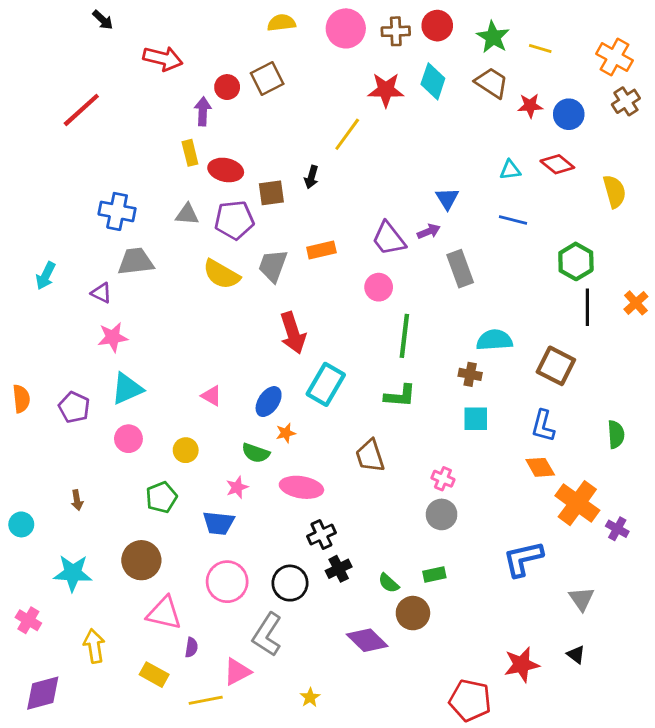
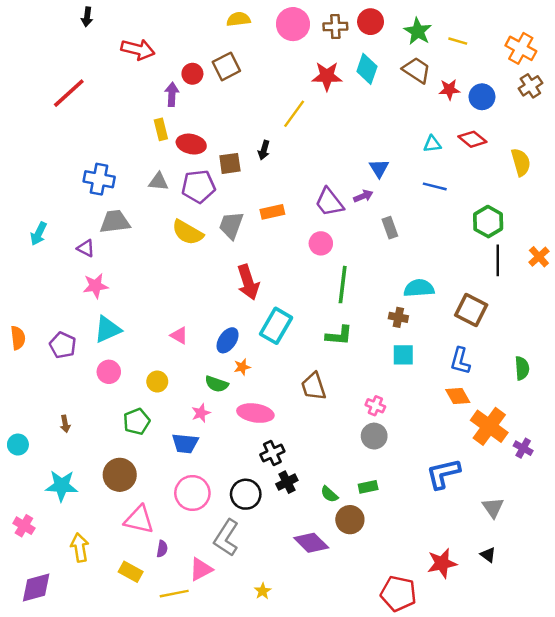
black arrow: (103, 20) -> (87, 17), turned 54
gray rectangle: (460, 269) -> (390, 228), size x0.7

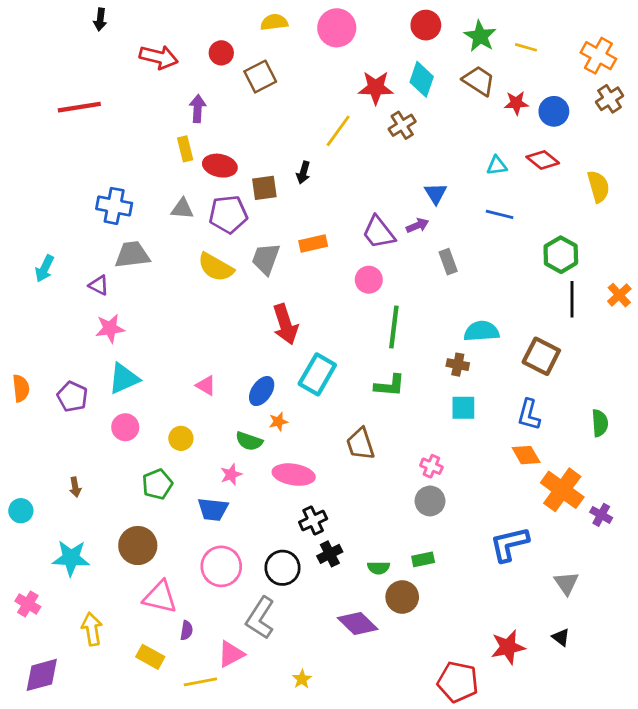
brown cross: (335, 26) -> (402, 125), moved, turned -30
red circle: (192, 74) -> (221, 53), moved
red line: (69, 93) -> (79, 107), turned 33
green semicircle: (329, 494) -> (379, 568), turned -42

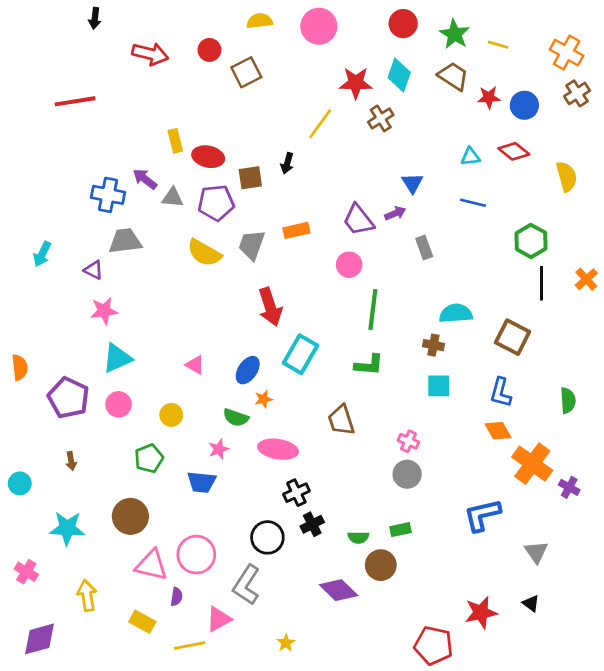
purple arrow: (198, 109) -> (145, 179), moved, turned -55
purple pentagon: (72, 397) -> (68, 398), moved, size x1.4
pink circle: (221, 566) -> (196, 555), moved

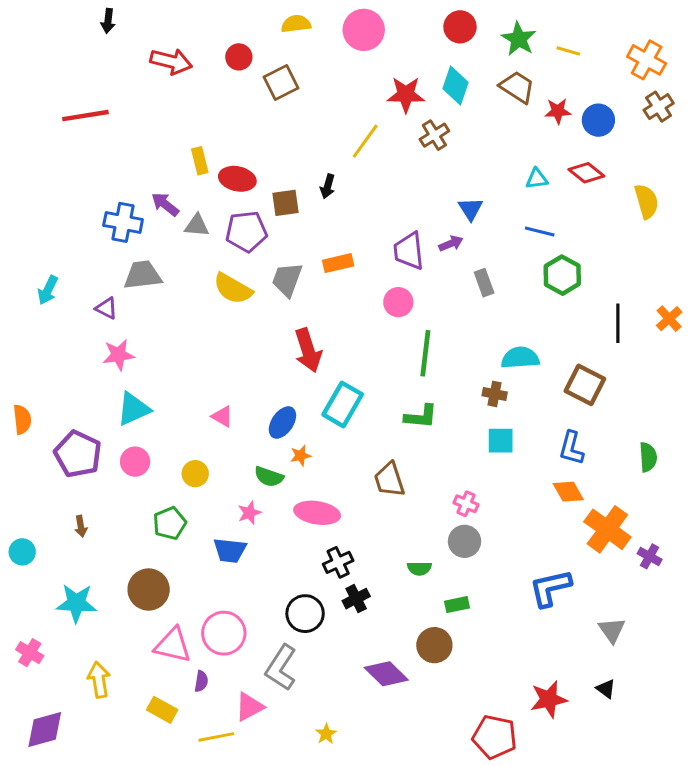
purple trapezoid: (358, 220) -> (409, 251), turned 32
green hexagon: (531, 241) -> (562, 275), moved
green semicircle: (358, 537) -> (419, 568), moved

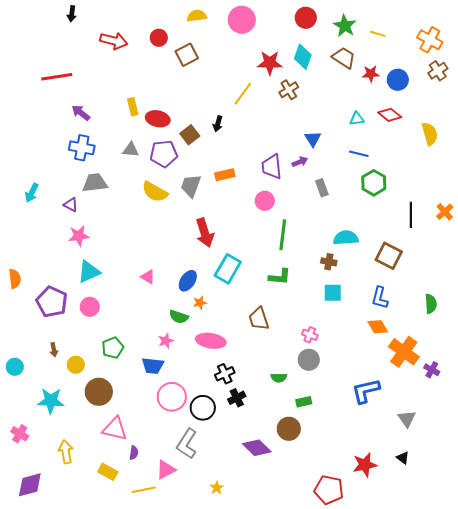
brown square: (285, 203) -> (190, 135), turned -30
purple arrow: (165, 204) -> (81, 113), moved
yellow circle: (195, 474) -> (76, 365), moved
pink circle: (224, 633) -> (172, 397), moved

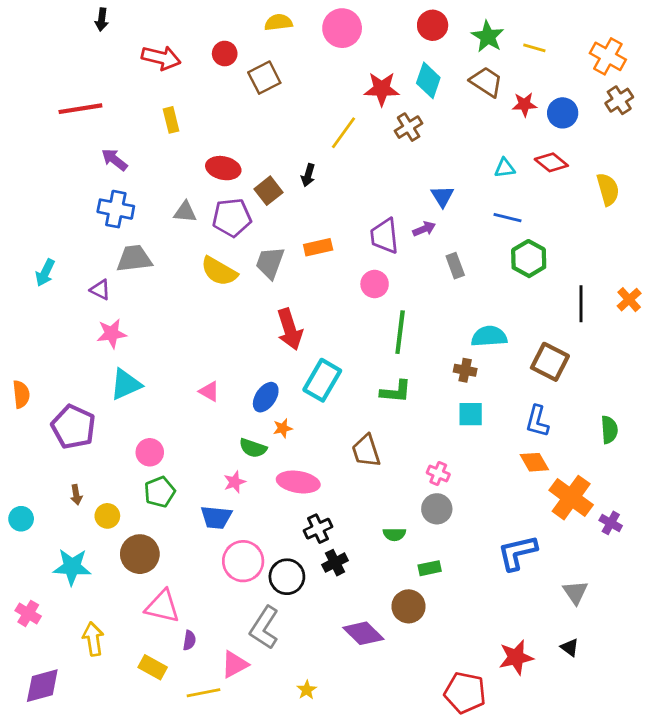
yellow rectangle: (133, 107) -> (171, 120), moved
pink circle: (90, 307) -> (150, 452), moved

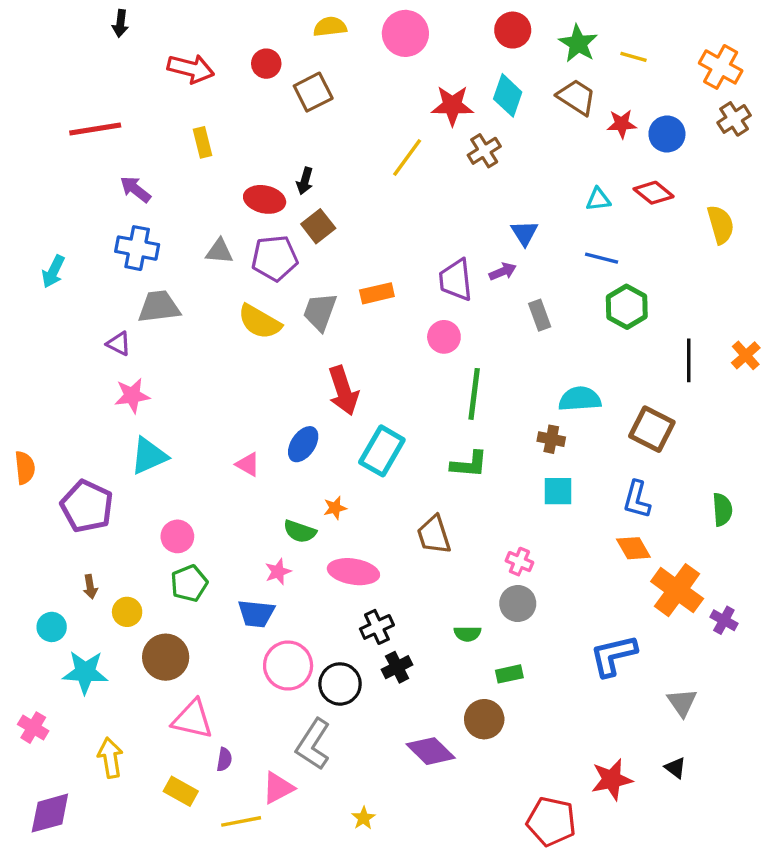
black arrow: (308, 175) -> (305, 181), moved
cyan arrow: (45, 273) -> (53, 272), moved
blue ellipse: (266, 397) -> (303, 444), moved
cyan circle: (21, 519) -> (52, 627), moved

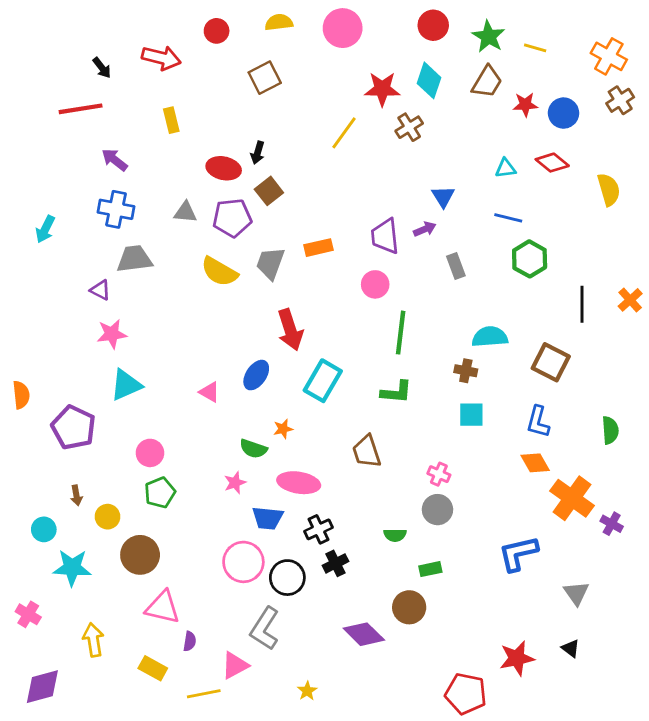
black arrow: (120, 23) -> (102, 68), moved, turned -45
red circle: (266, 64) -> (217, 31), moved
brown trapezoid: (576, 97) -> (487, 82), turned 88
blue trapezoid: (256, 614) -> (268, 518), moved

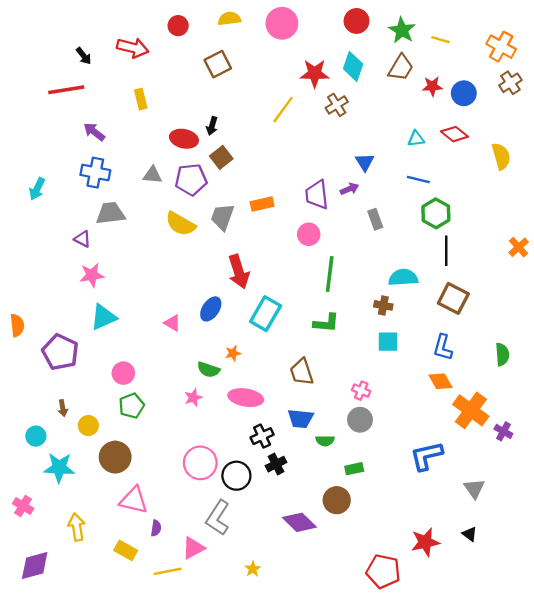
black line: (582, 304) -> (446, 251), moved
blue trapezoid: (268, 518) -> (301, 419), moved

